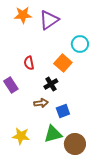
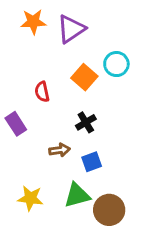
orange square: (63, 63) -> (84, 77), moved
black cross: (51, 84) -> (86, 122), moved

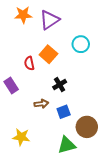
orange square: (84, 77) -> (48, 54), moved
green triangle: (77, 195) -> (67, 145), moved
brown circle: (109, 210) -> (87, 127), moved

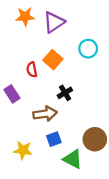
brown arrow: (41, 104) -> (45, 114), size x1.5
blue square: (64, 112) -> (54, 139), moved
green triangle: (67, 145) -> (73, 159), turned 42

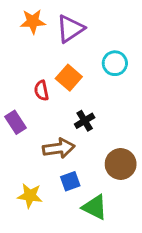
brown circle: (95, 139) -> (121, 164), moved

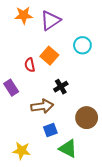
yellow star: (30, 196) -> (22, 151), moved

